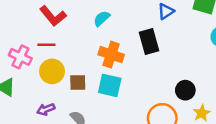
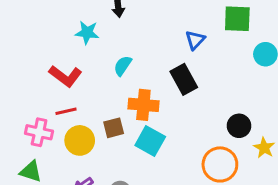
brown square: (78, 83) -> (114, 128), moved
cyan square: (110, 85) -> (150, 141), turned 30

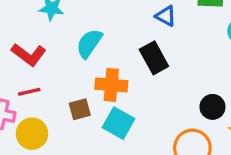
blue triangle: (195, 40) -> (166, 16), turned -45
cyan semicircle: (123, 66) -> (89, 43), size x1.4
yellow circle: (80, 140) -> (32, 134), moved

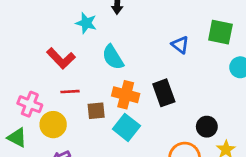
cyan semicircle: (89, 43) -> (113, 57), turned -75
black rectangle: (154, 58) -> (164, 93), moved
red line: (29, 92) -> (70, 92), moved

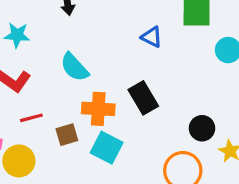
cyan star: (86, 23) -> (17, 35), moved

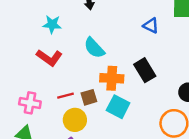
red line: (31, 118) -> (65, 96), moved
yellow circle: (19, 161) -> (75, 120), moved

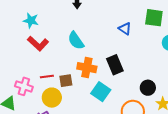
cyan star: (52, 24) -> (31, 20), moved
pink cross: (30, 103) -> (24, 86), moved
cyan square: (118, 107) -> (101, 92), moved

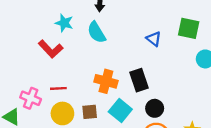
cyan star: (31, 20) -> (64, 23), moved
cyan semicircle: (76, 41) -> (97, 32), moved
brown square: (66, 81) -> (90, 112), moved
black circle: (148, 88) -> (155, 108), moved

